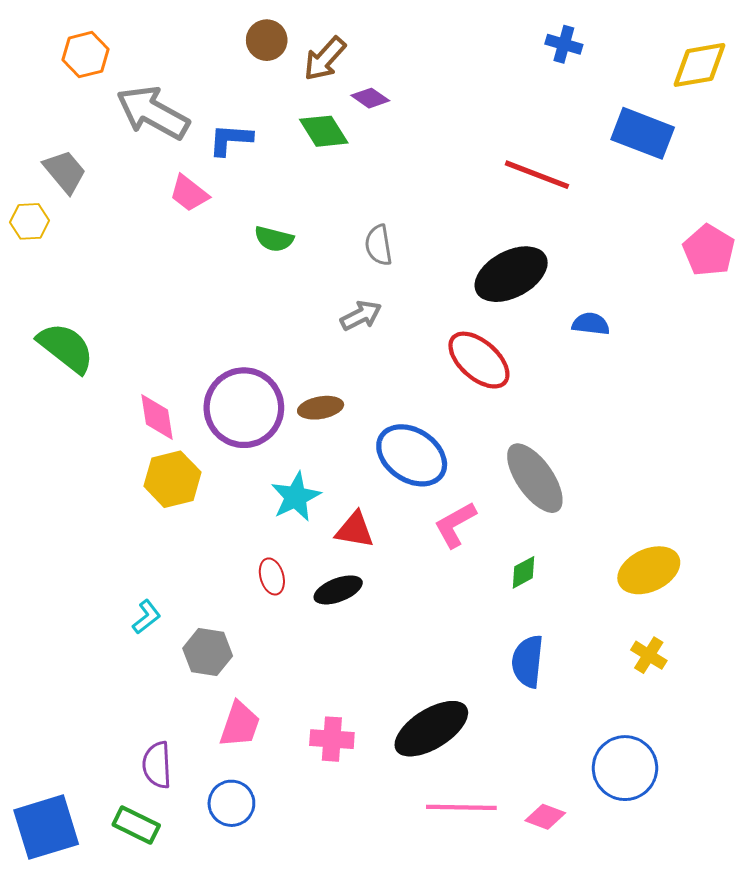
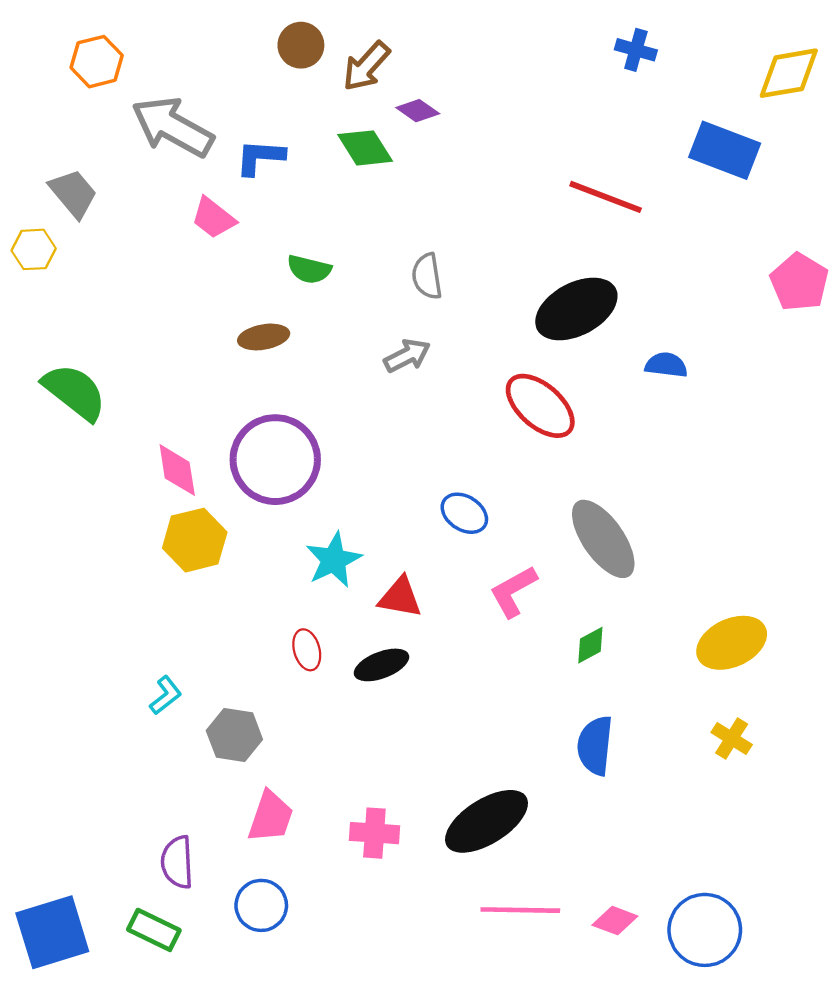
brown ellipse: (321, 408) -> (264, 337), moved
blue ellipse: (412, 455) -> (464, 513), size x0.6
blue circle: (625, 768) -> (705, 930), moved

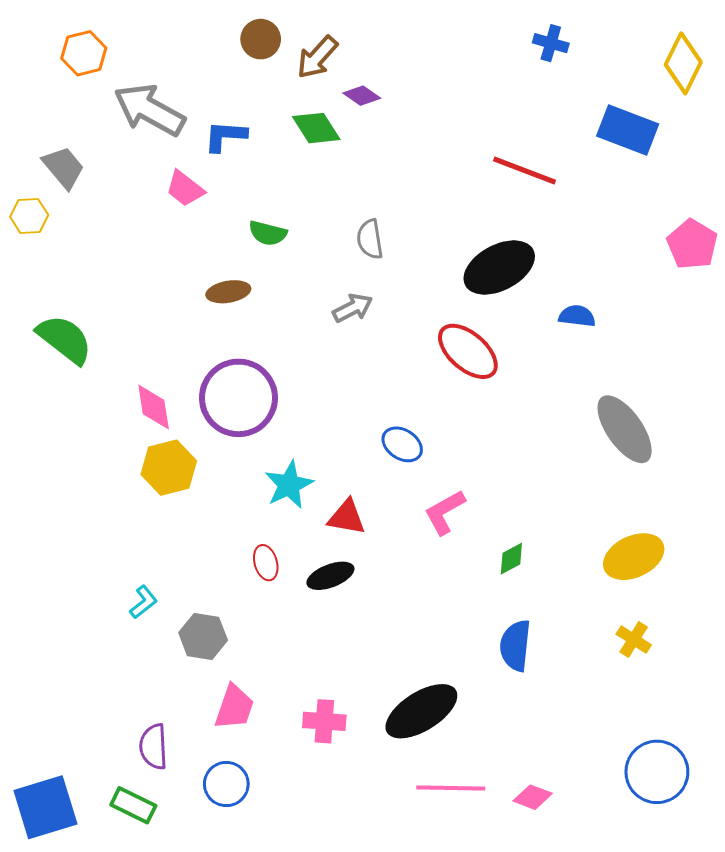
yellow diamond: (789, 73) -> (683, 63), turned -54
gray ellipse: (603, 539) -> (625, 429), moved
blue circle: (705, 930) -> (657, 772), moved

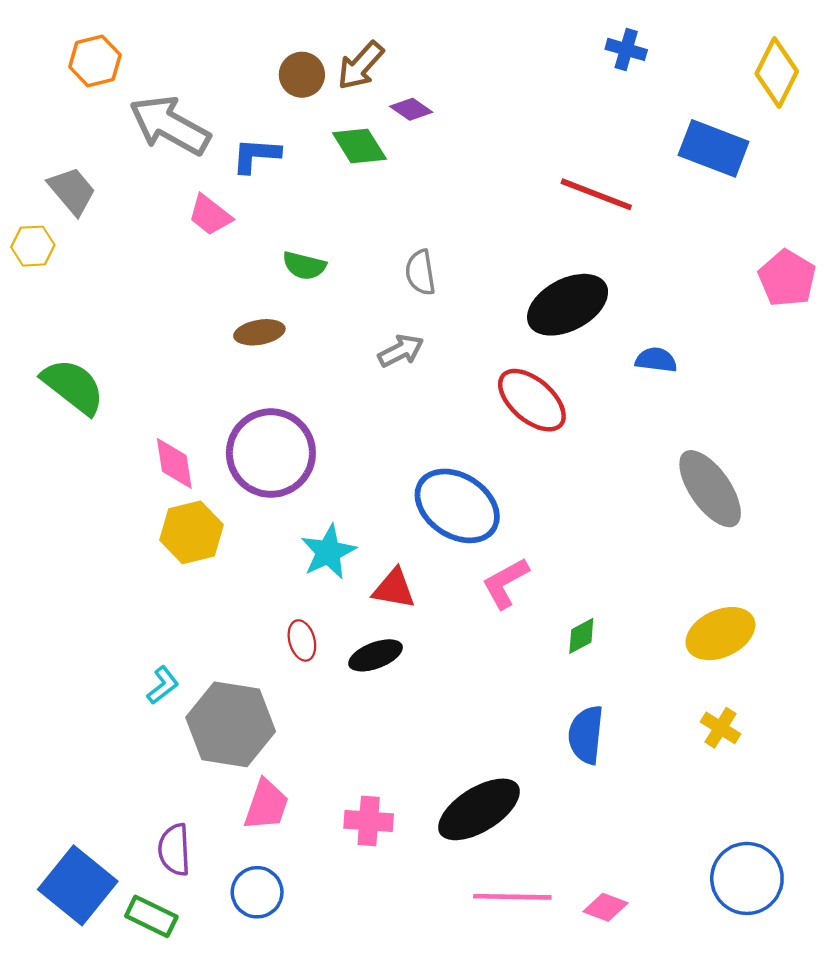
brown circle: (261, 39) -> (302, 75), moved
blue ellipse: (402, 444) -> (457, 506), size x1.8
gray hexagon: (203, 636) -> (231, 724), size x1.6
blue square: (45, 807) -> (78, 885), moved, turned -34

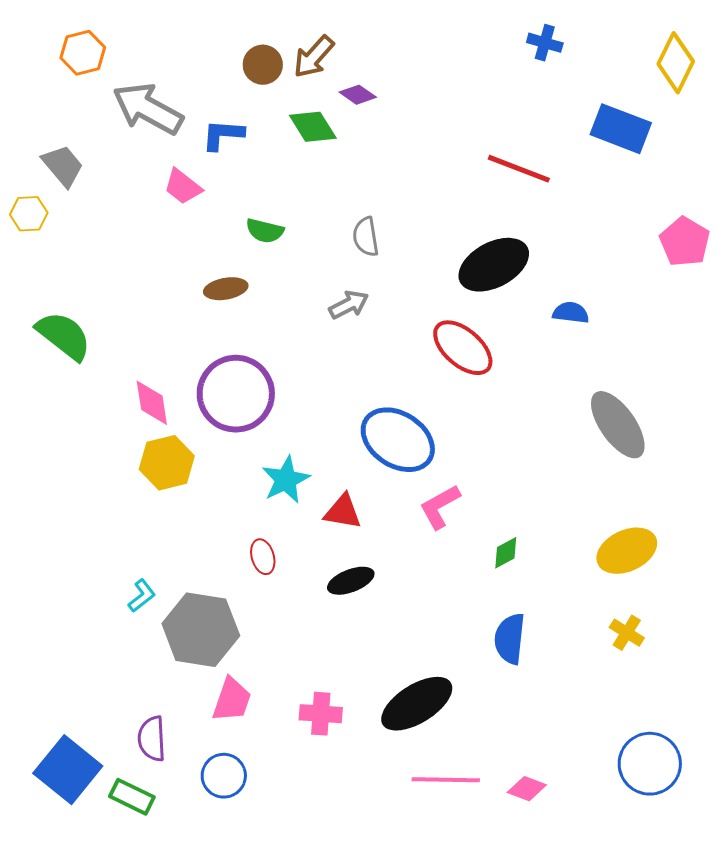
black ellipse: (376, 655) -> (351, 581), moved

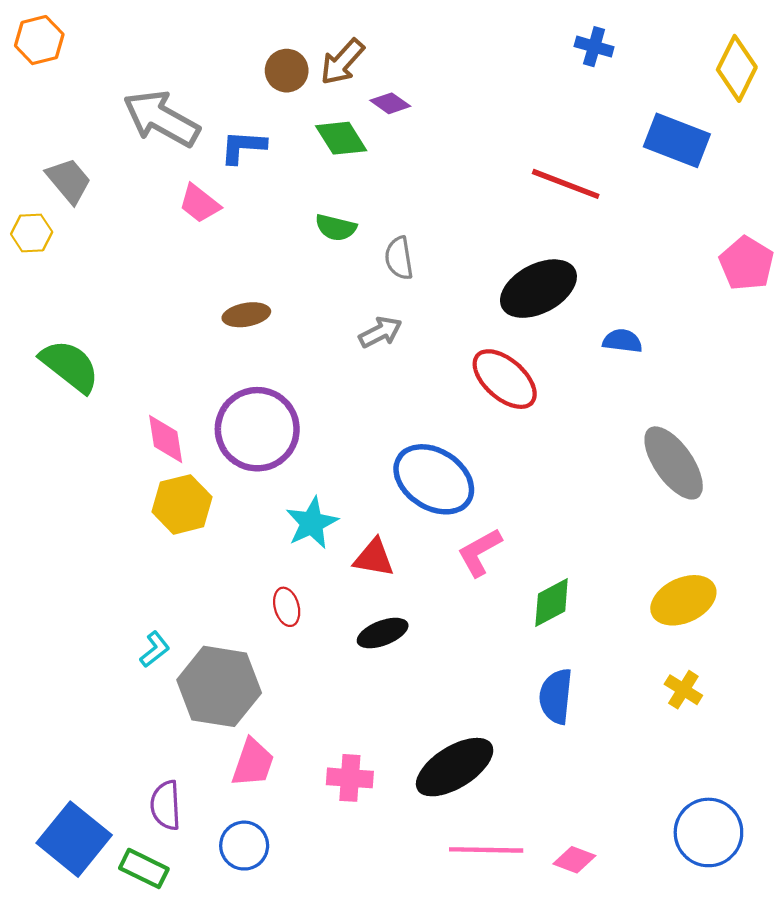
orange hexagon: (83, 53) -> (39, 40), moved
green semicircle: (265, 231) -> (336, 228), moved
green diamond: (506, 553) -> (552, 602), size x1.4

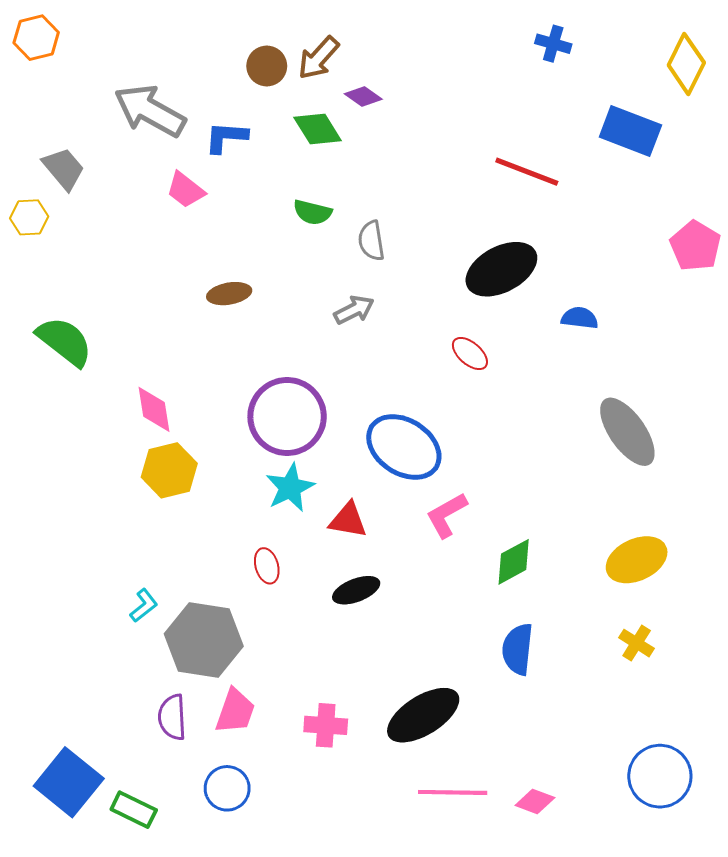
red ellipse: (505, 379) -> (470, 354), size x0.6
purple circle: (257, 429) -> (287, 417), moved
purple semicircle: (166, 805) -> (172, 717), moved

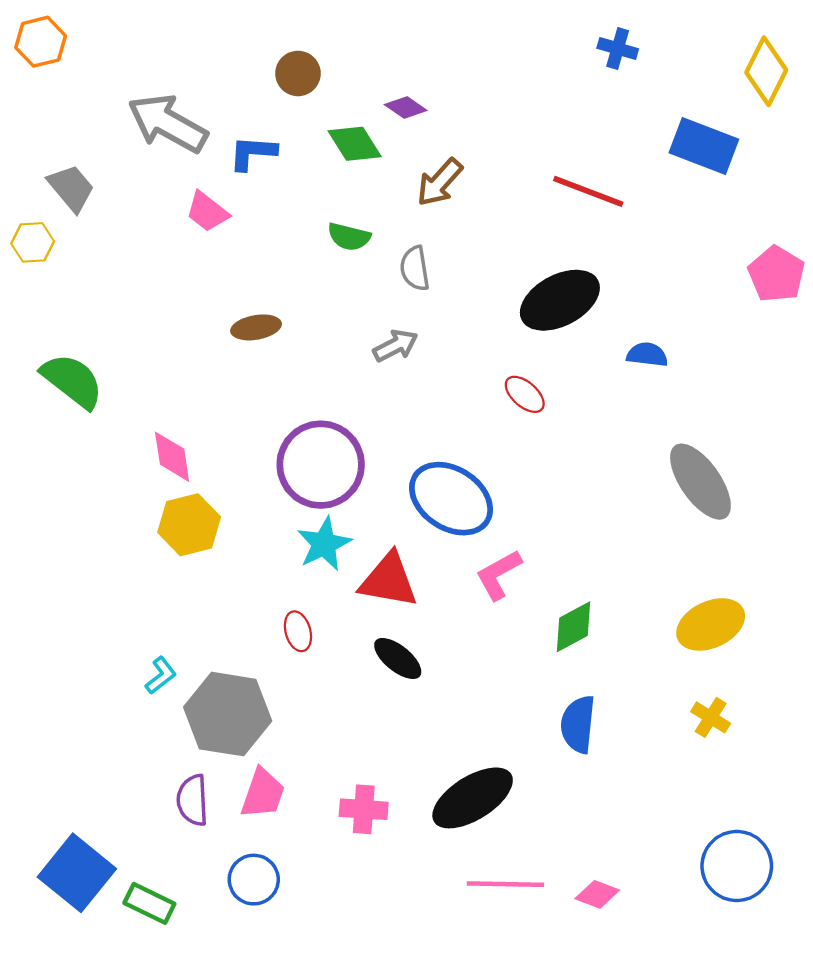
brown arrow: (319, 58) -> (440, 182), moved
red triangle: (348, 520) -> (389, 580), size x1.4
black ellipse: (356, 590) -> (398, 658), turned 60

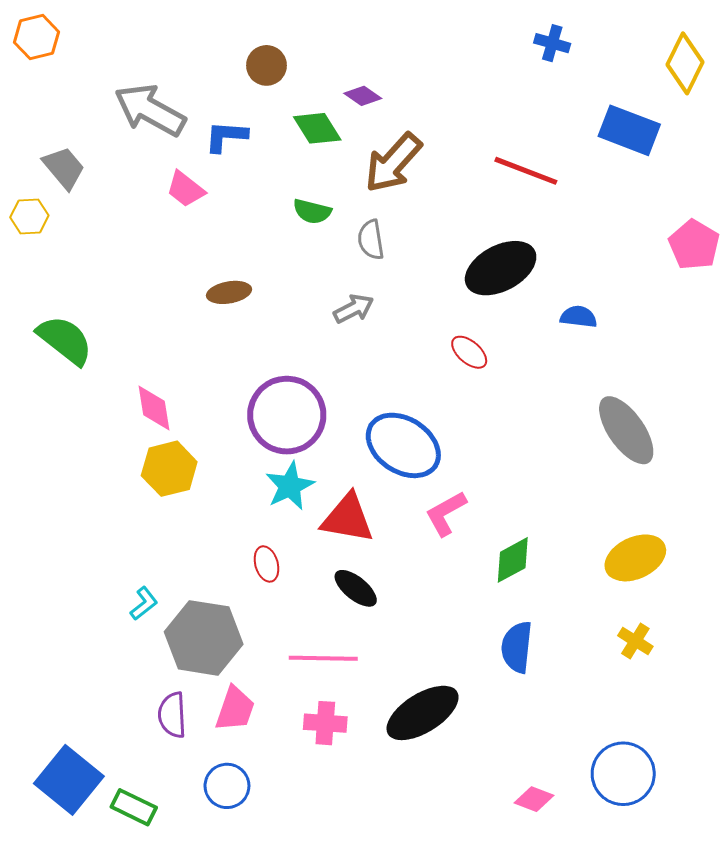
brown arrow: (440, 182) -> (393, 163), size x1.4
blue circle: (737, 866) -> (623, 774), moved
pink line: (505, 884) -> (323, 658), moved

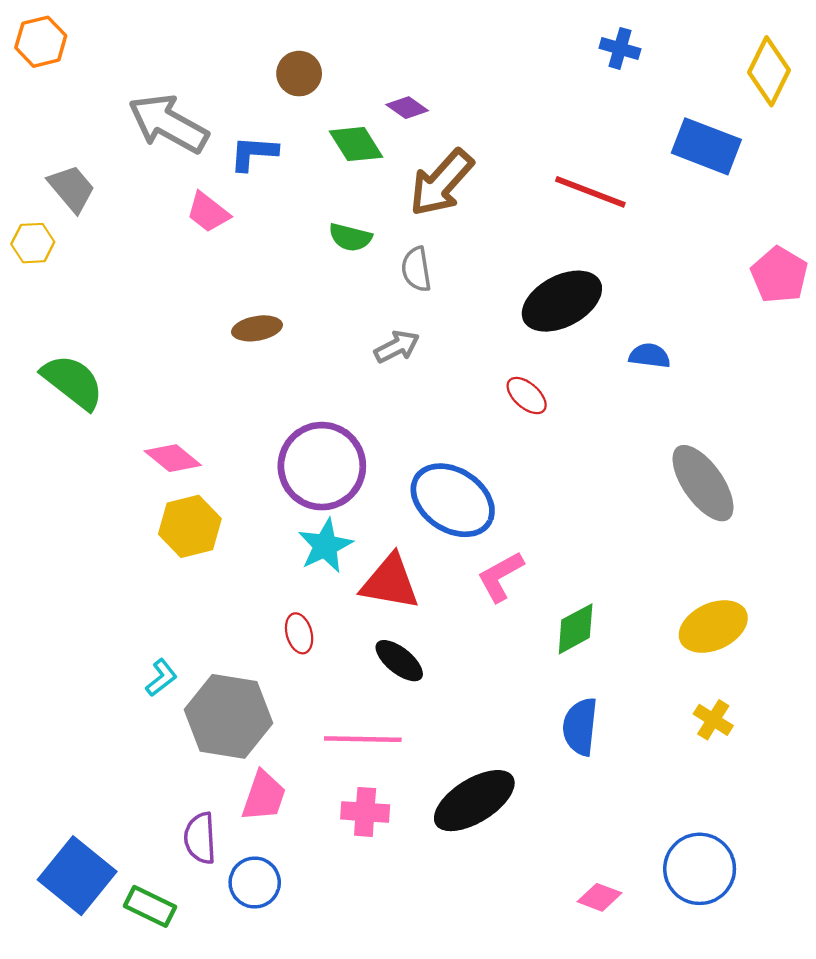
pink diamond: (154, 408) -> (173, 458), turned -42
purple semicircle: (172, 715) -> (200, 838), moved

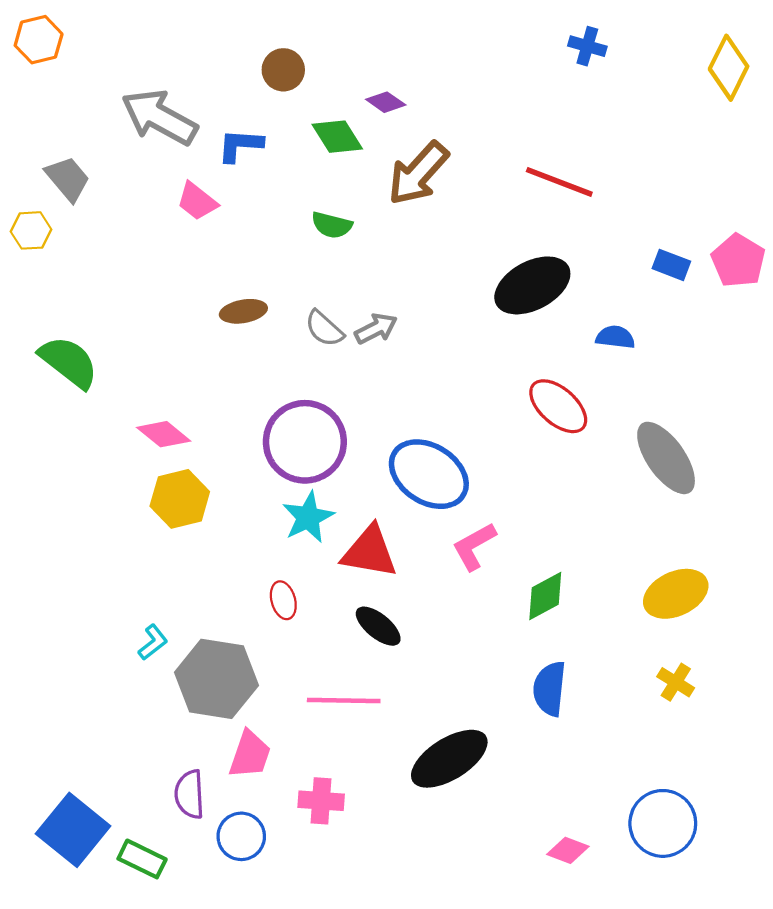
blue rectangle: (706, 146) -> (671, 265), moved, size x0.6
gray semicircle: (416, 269) -> (324, 329), moved, turned -39
red ellipse: (527, 396) -> (558, 406), moved, size x1.5
pink cross: (365, 812) -> (321, 801), moved

